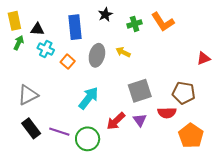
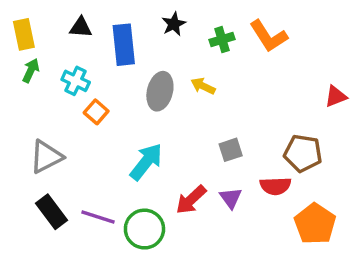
black triangle: (37, 29) -> (81, 27), moved
orange square: (68, 62) -> (96, 112), moved
gray square: (140, 91) -> (231, 150), size x0.6

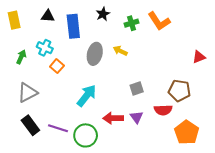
green arrow: (31, 71) -> (21, 57), moved
red arrow: (191, 200) -> (113, 118), turned 42

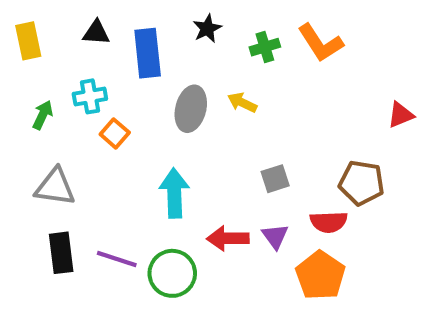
cyan cross: (45, 48) -> (90, 96), turned -35
gray triangle: (27, 93) -> (55, 187), turned 35
cyan arrow: (87, 96) -> (174, 193), turned -40
black rectangle: (30, 125) -> (61, 253), turned 30
orange pentagon: (187, 132) -> (320, 275), moved

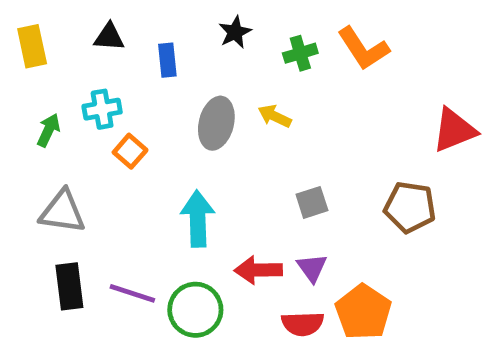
blue rectangle: (148, 53) -> (167, 60), size x0.6
red triangle: (401, 115) -> (454, 130), size x1.5
red semicircle: (329, 222) -> (303, 324), moved

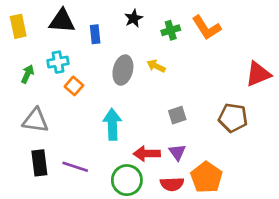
black triangle: (109, 37) -> (62, 21), size x1.5
green circle: (195, 310) -> (127, 180), moved

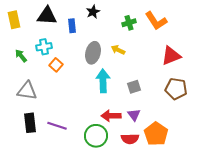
black star: (134, 18) -> (93, 12), moved
green arrow: (27, 74) -> (21, 56), turned -64
red triangle: (258, 74) -> (171, 56), moved
cyan arrow: (112, 124) -> (103, 81), moved

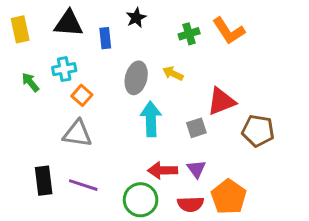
red triangle: (171, 56) -> (221, 101), moved
gray triangle: (27, 91) -> (77, 134), moved

